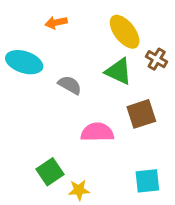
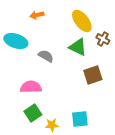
pink semicircle: (97, 132) -> (31, 87), moved
cyan square: (147, 181) -> (80, 119), moved

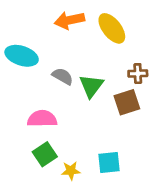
orange arrow: (37, 15) -> (69, 20), moved, size x1.5
brown cross: (103, 39) -> (138, 74), moved, turned -32
green triangle: (78, 47) -> (91, 86), moved, turned 42

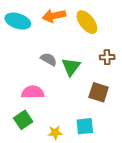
cyan ellipse: (22, 56) -> (18, 21), moved
brown square: (127, 102) -> (99, 92), moved, turned 36
green square: (45, 154) -> (23, 120), moved

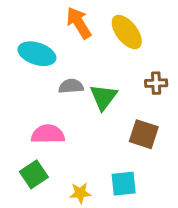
orange arrow: (54, 16) -> (79, 23), turned 70
cyan ellipse: (18, 21) -> (37, 54), moved
gray semicircle: (49, 59) -> (71, 86), turned -35

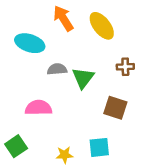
green square: (34, 174) -> (16, 146), moved

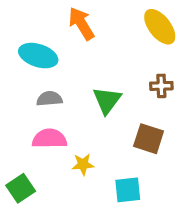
yellow ellipse: (102, 26) -> (160, 27), moved
gray semicircle: (57, 69) -> (49, 99), moved
yellow star: (65, 155) -> (83, 164), moved

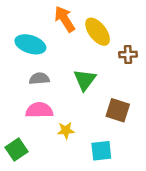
yellow ellipse: (160, 27) -> (98, 32), moved
brown cross: (161, 86) -> (128, 54), moved

